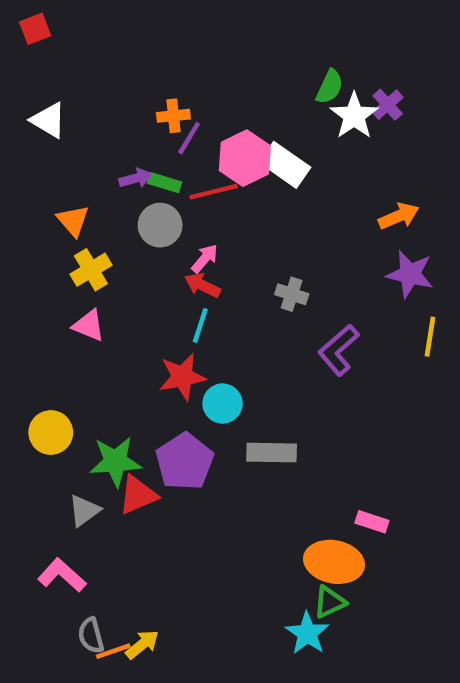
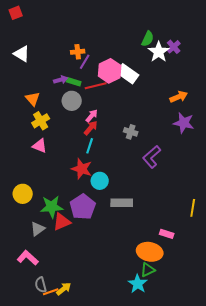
red arrow: (202, 285) -> (91, 128), turned 105
yellow line: (430, 337) -> (193, 208), moved
red star: (182, 377) -> (82, 169), turned 30

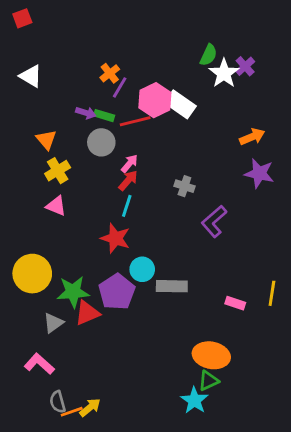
orange cross: (78, 52) -> (110, 73), turned -32
purple arrow: (61, 80) -> (86, 113), turned 32
cyan circle: (100, 181) -> (142, 269), moved
yellow circle: (23, 194) -> (32, 274), size x1.4
pink rectangle: (167, 234) -> (235, 303), moved

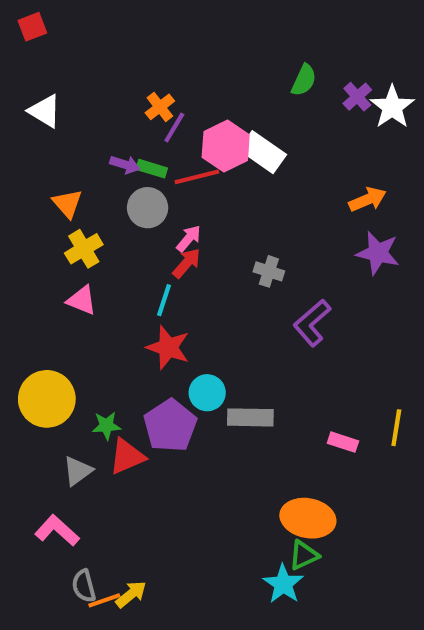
white star: (224, 73) -> (392, 107), moved
cyan line: (127, 206) -> (164, 300), moved
green star: (73, 292) -> (106, 426), size x0.6

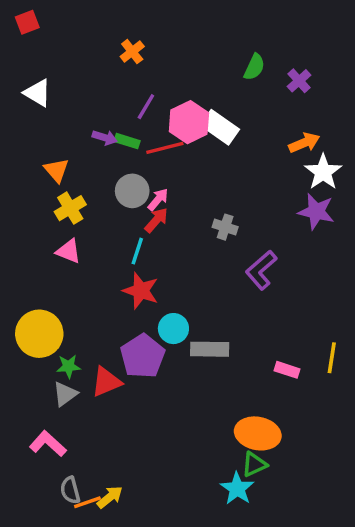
orange cross: (160, 107) -> (132, 52), moved
white star: (392, 107) -> (323, 172), moved
orange arrow: (368, 199) -> (304, 143), moved
gray circle: (148, 208) -> (132, 191), moved
green star: (106, 426) -> (69, 366), moved

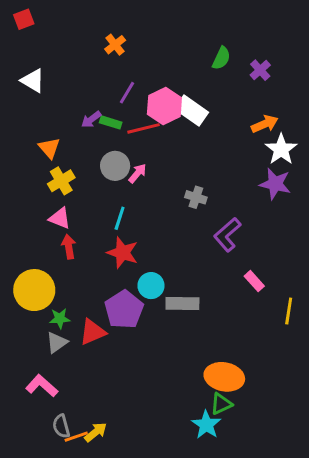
purple arrow: (105, 138) -> (91, 119), turned 126
red arrow: (156, 220) -> (69, 247), moved, turned -50
pink rectangle: (287, 370) -> (254, 281), moved, turned 30

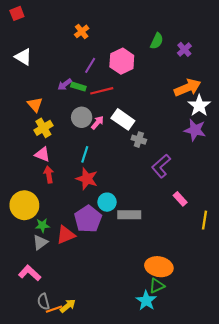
pink hexagon: (164, 106) -> (122, 61), moved
white rectangle: (191, 111) -> (123, 119), moved
orange arrow: (265, 124) -> (188, 88), size x1.4

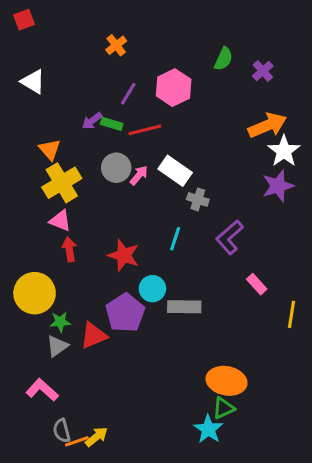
yellow cross: (43, 128) -> (62, 183), size x1.4
purple star: (195, 130) -> (278, 186), turned -30
cyan line: (85, 154) -> (175, 239), moved

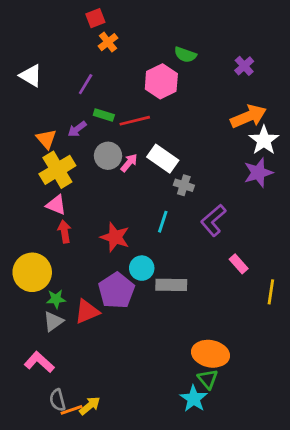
red square: (24, 20) -> (95, 18), moved
green semicircle: (223, 59) -> (185, 55), moved, turned 85
purple line: (128, 94) -> (86, 84), moved
purple arrow: (92, 121) -> (77, 129), moved
green triangle: (223, 408) -> (208, 379), turned -45

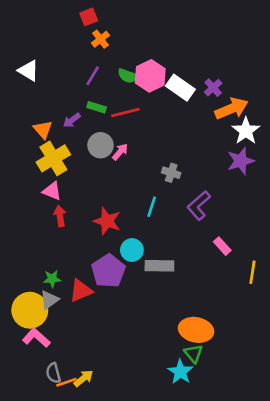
green semicircle: (185, 55) -> (128, 76), moved
purple cross: (244, 66) -> (213, 88), moved
purple line: (86, 84) -> (93, 76), moved
white rectangle: (163, 159) -> (180, 88), moved
yellow circle: (32, 272) -> (30, 310), moved

